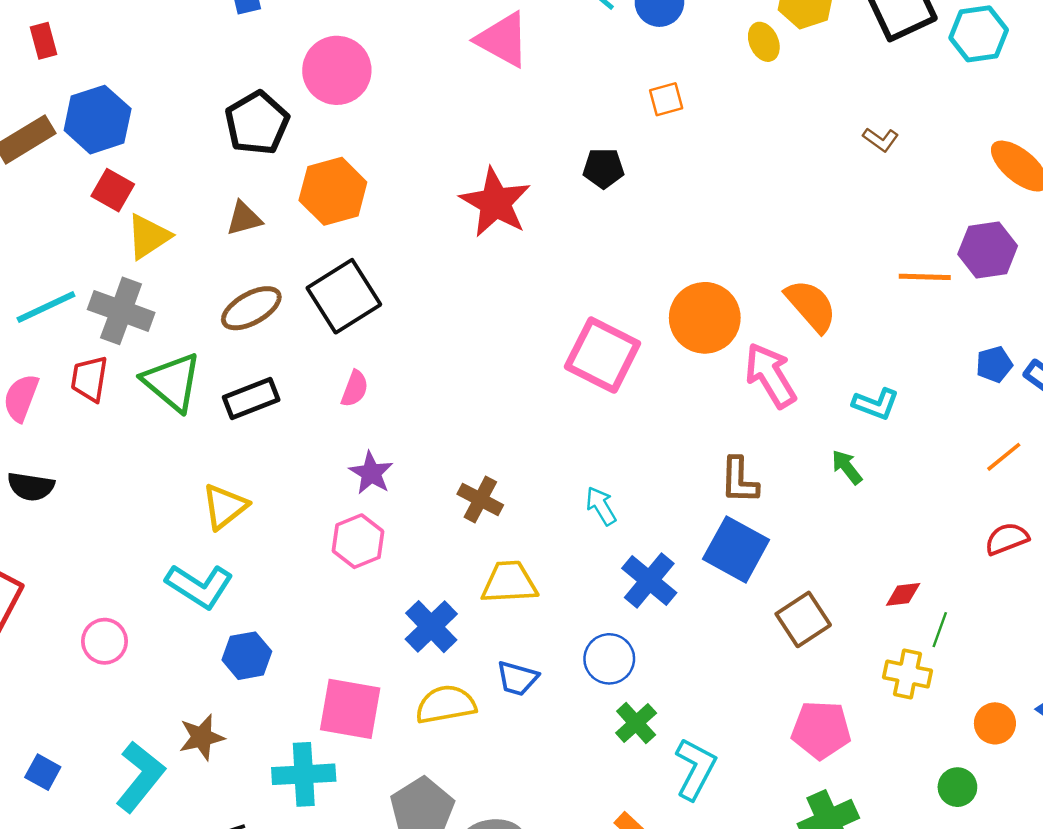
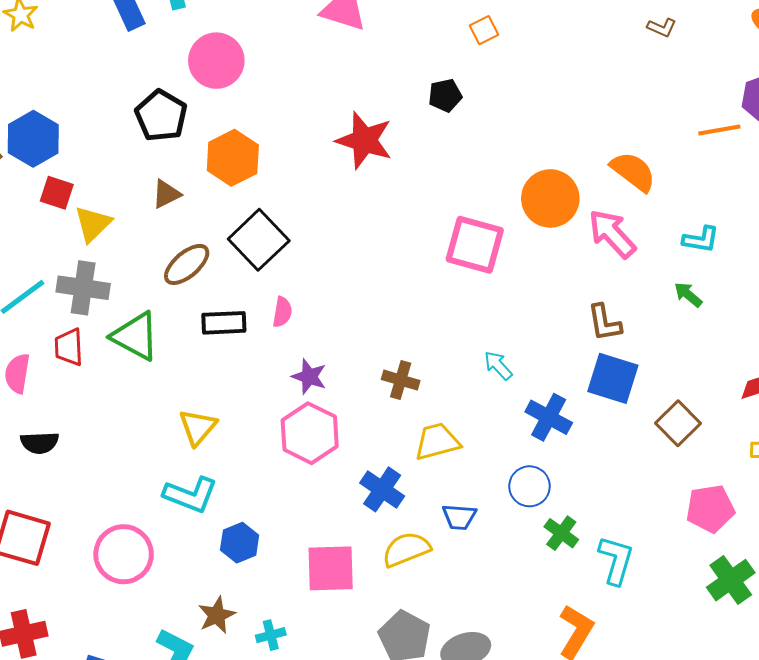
black rectangle: (251, 399) -> (224, 323), moved, turned 30
pink hexagon: (358, 541) -> (310, 433), size x1.4
pink circle: (105, 641) -> (124, 554), size x1.6
cyan cross: (304, 774) -> (271, 635), moved, size x0.6

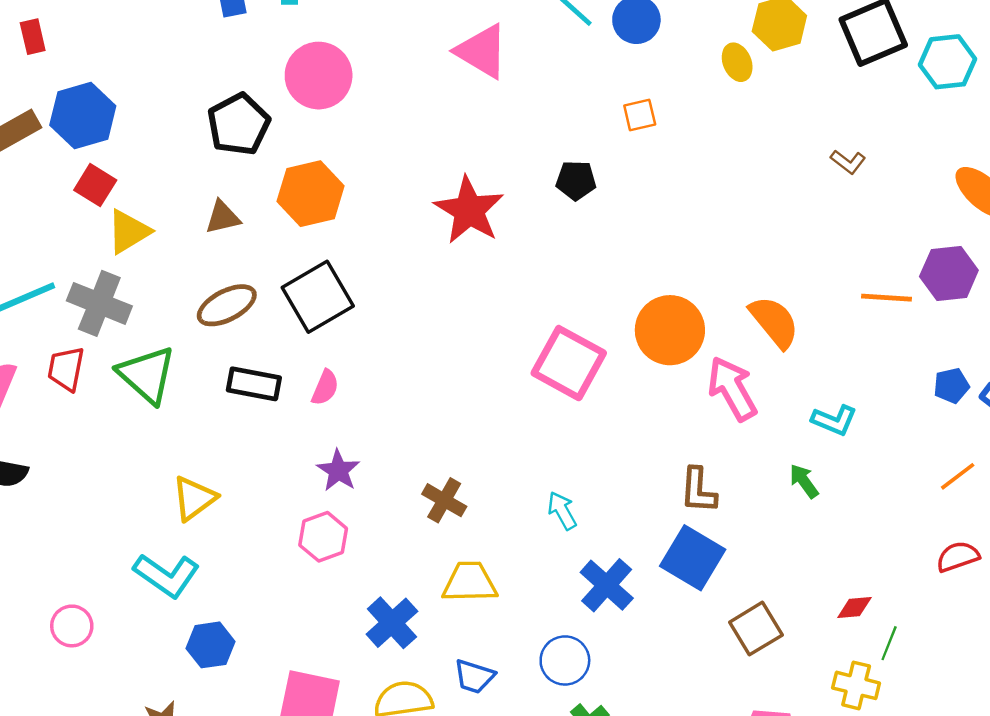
pink hexagon: (310, 433) -> (323, 537), size x0.7
pink circle: (124, 554) -> (72, 626), size x0.6

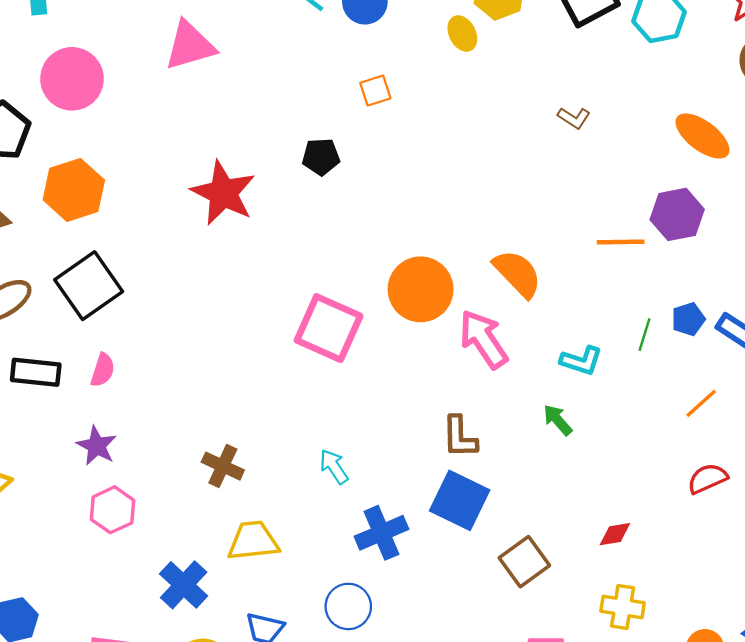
pink triangle: (482, 51) -> (190, 46), moved, turned -42
purple star: (338, 471) -> (97, 446), moved
blue cross: (607, 585) -> (381, 533), turned 30
green line: (889, 643) -> (645, 335), moved

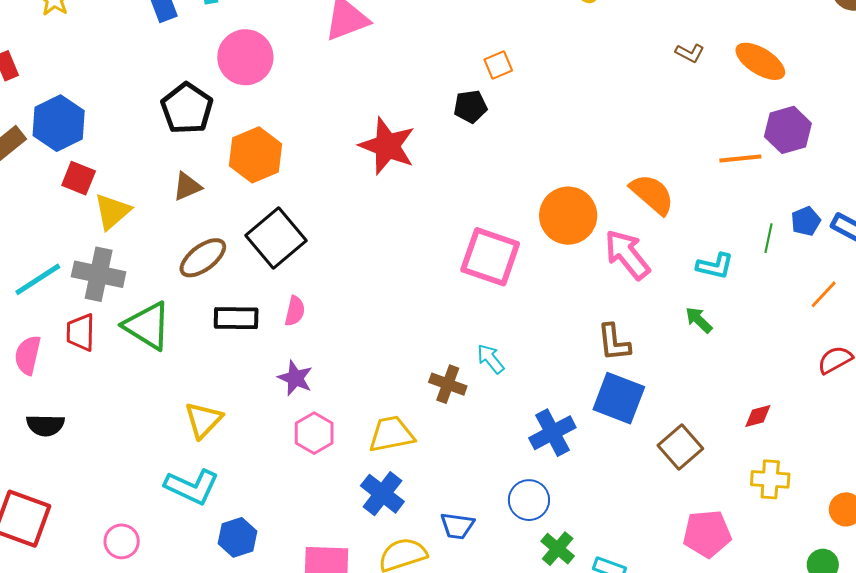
orange square: (375, 91) -> (498, 65), moved
orange ellipse: (702, 136) -> (760, 61), moved
brown cross: (223, 466) -> (448, 384), moved
cyan arrow: (334, 467) -> (491, 359), moved
yellow trapezoid: (253, 541) -> (391, 434), moved

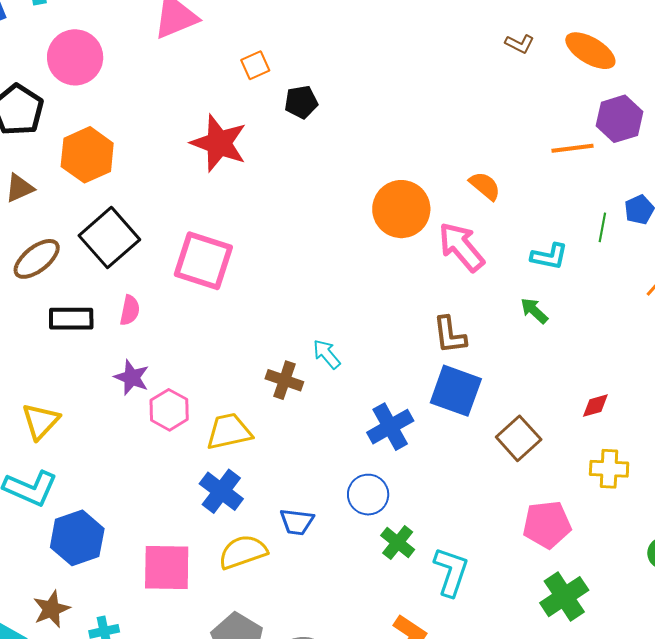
orange square: (498, 65) -> (255, 65), moved
orange semicircle: (652, 194) -> (485, 186), size x0.7
pink square: (490, 257) -> (203, 261), moved
pink hexagon: (314, 433) -> (169, 410), moved
blue hexagon: (238, 537) -> (77, 538), size x1.4

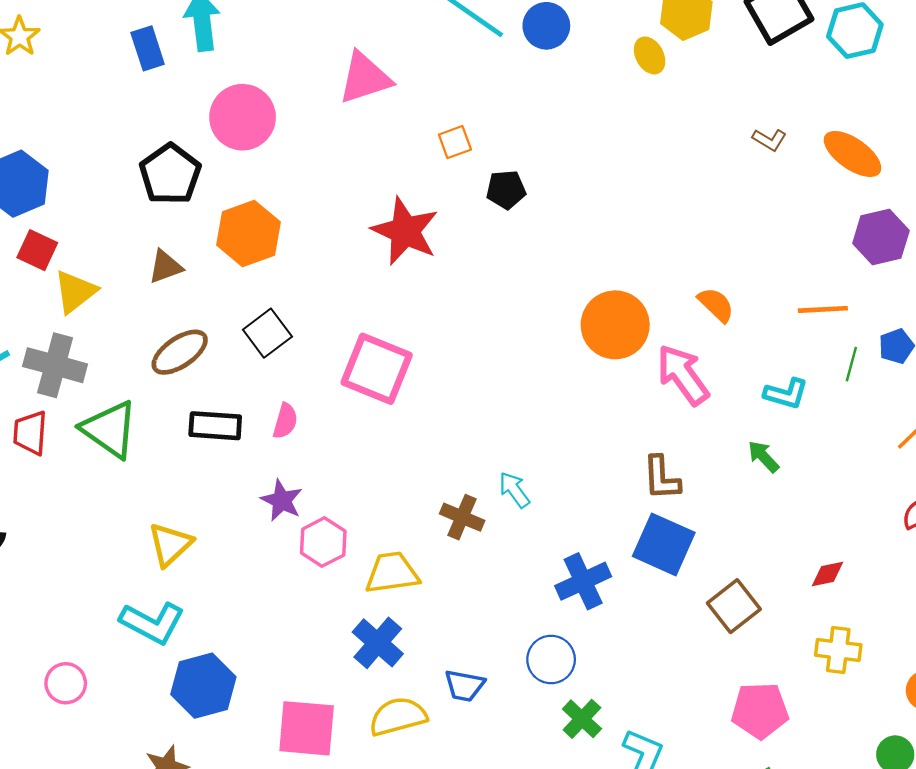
orange line: (572, 148) -> (823, 309), moved
black square: (109, 238) -> (267, 333), size x0.7

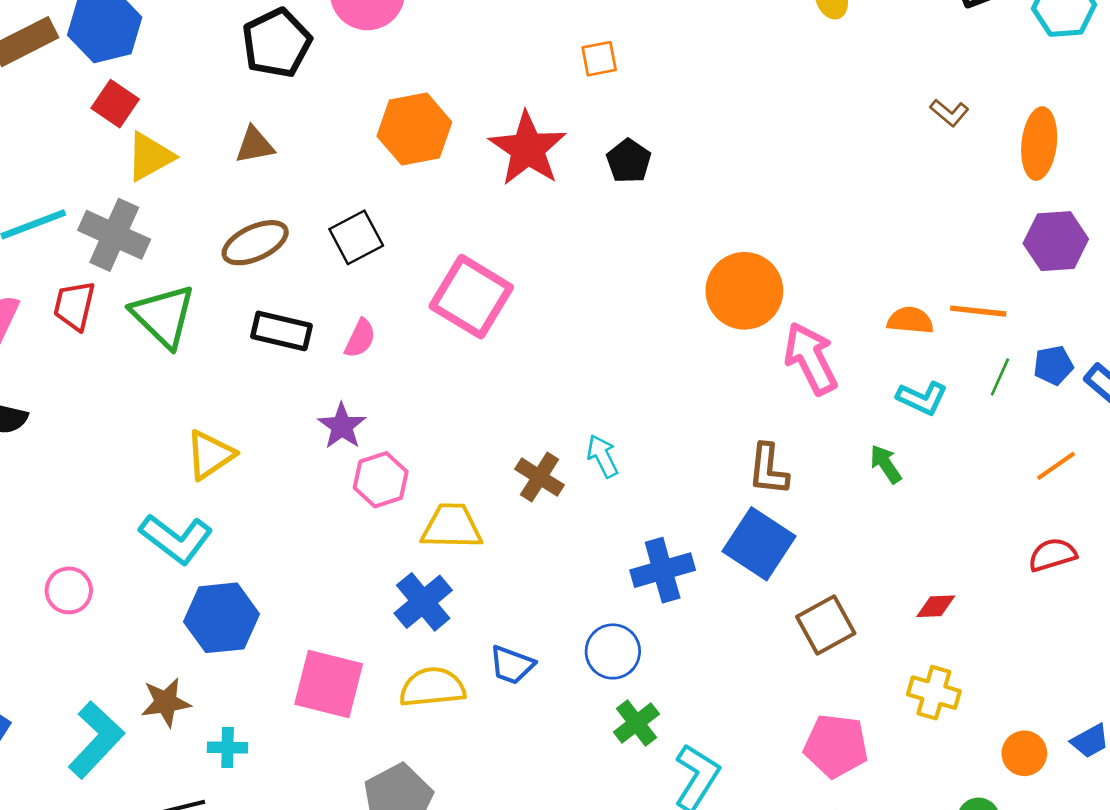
orange ellipse: (852, 154) -> (1039, 144), turned 52
black pentagon: (506, 190) -> (629, 161), moved, turned 30
orange hexagon: (248, 233) -> (414, 129), moved
orange semicircle: (716, 305) -> (910, 320), moved, turned -48

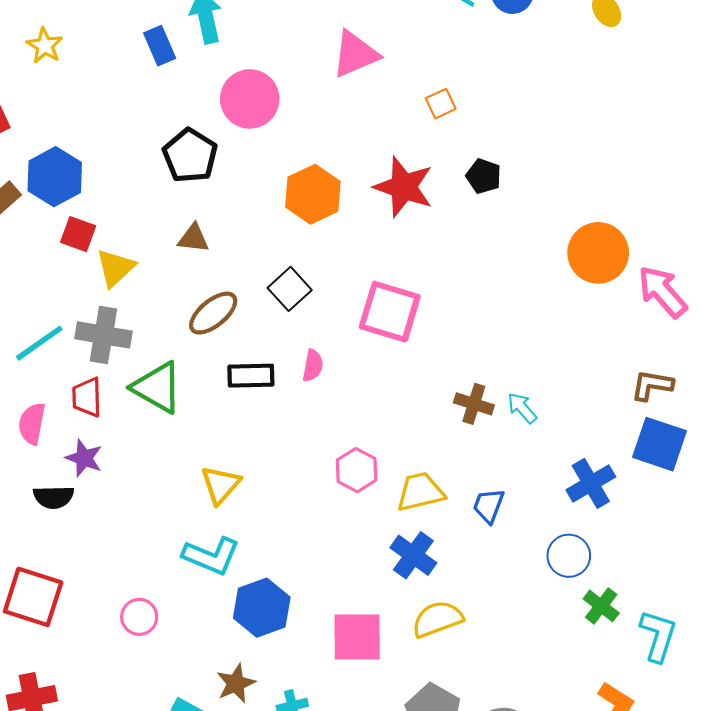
brown triangle: (255, 145) -> (193, 238), turned 32
purple star: (342, 426) -> (84, 458), moved
brown L-shape: (768, 469) -> (652, 385), turned 108
brown cross: (540, 477) -> (474, 404), moved
blue trapezoid: (512, 665) -> (489, 506), moved, turned 105

